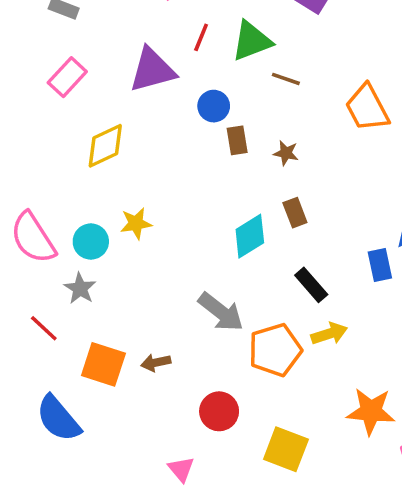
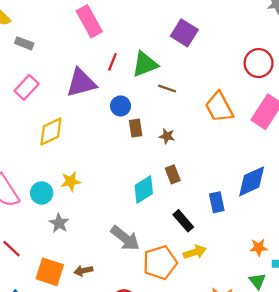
blue rectangle: (380, 265) -> (217, 202), moved
gray star: (80, 288) -> (59, 223), moved

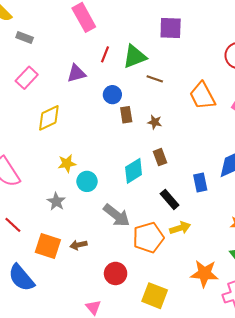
purple square: (184, 33) -> (171, 28), turned -30
purple triangle: (81, 83) -> (76, 73), size x0.7
cyan circle: (42, 193) -> (87, 181), moved

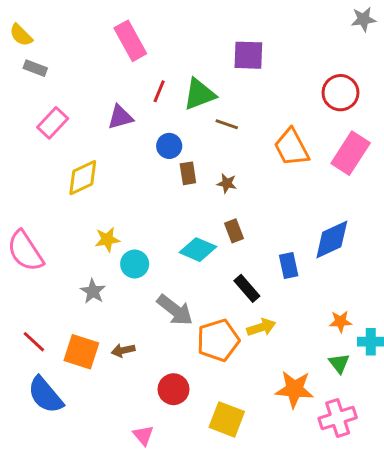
gray rectangle: (25, 37) -> (35, 68), moved
cyan diamond: (134, 171) -> (198, 250), turned 55
red line: (13, 225) -> (34, 342), moved

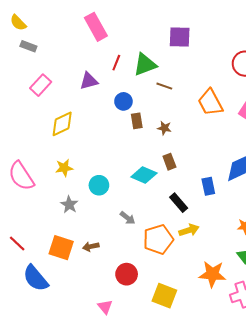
yellow star: (107, 239) -> (64, 168), moved
gray arrow: (175, 310) -> (128, 218), size x0.6
red line: (34, 342) -> (17, 243), moved

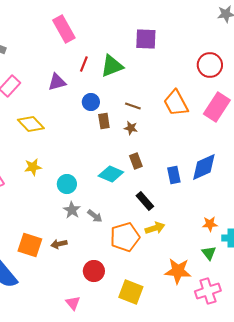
brown line: (164, 86) -> (133, 106), moved
yellow diamond: (62, 124) -> (31, 124), turned 72
blue rectangle: (208, 186) -> (174, 175), moved
gray star: (69, 205) -> (72, 210), moved

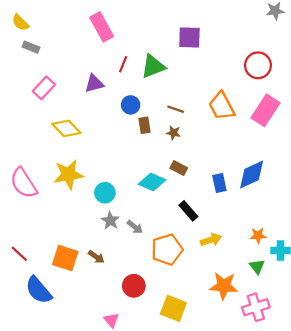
brown rectangle: (136, 161) -> (179, 168), turned -42
yellow star: (33, 167) -> (69, 175), size x1.6
yellow arrow: (155, 228) -> (211, 240), moved
brown arrow: (59, 244) -> (96, 257), turned -133

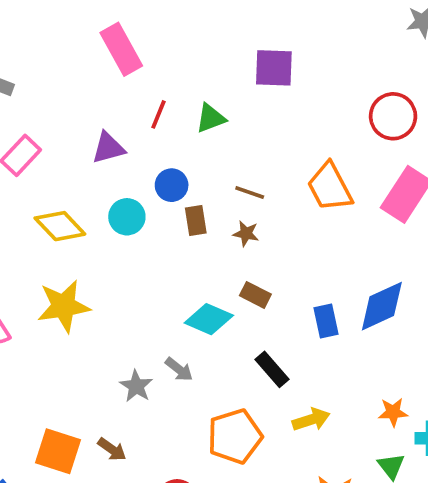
green triangle: (153, 66) -> (211, 118), size x0.7
cyan circle: (105, 193) -> (127, 217), moved
gray arrow: (135, 227) -> (179, 369), moved

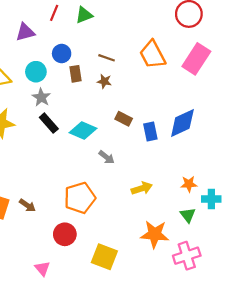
brown rectangle: (255, 295) -> (124, 119), moved
gray arrow: (179, 369) -> (107, 157), moved
black rectangle: (272, 369) -> (49, 123), moved
gray star: (136, 386) -> (41, 97), moved
orange pentagon: (235, 436) -> (80, 198), moved

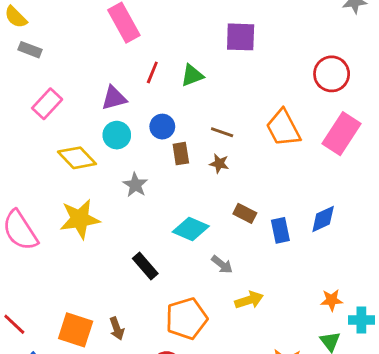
cyan circle: (36, 72) -> (117, 135), moved
black rectangle: (49, 123) -> (145, 266), moved
blue diamond: (182, 123) -> (323, 219), size x0.7
yellow arrow: (142, 188) -> (249, 300), moved
brown arrow: (27, 205) -> (117, 329), turned 35

